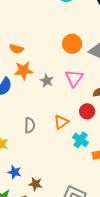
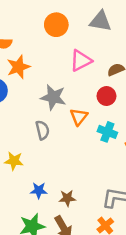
orange circle: (72, 44) -> (56, 25), moved
pink triangle: (74, 78) -> (81, 60), turned 42
gray star: (47, 81) -> (53, 97), moved, size x1.5

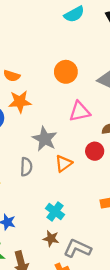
cyan cross: (107, 132) -> (55, 212), moved
brown star: (67, 198) -> (51, 239), moved

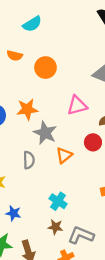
cyan semicircle: (74, 14) -> (32, 24), moved
orange circle: (66, 72) -> (45, 68), moved
orange semicircle: (12, 76) -> (15, 56), moved
orange star: (20, 102) -> (27, 109), moved

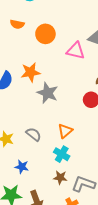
pink triangle: (77, 105) -> (76, 51), moved, turned 30
orange triangle: (64, 155) -> (65, 131), moved
gray semicircle: (29, 160) -> (34, 134), moved, turned -49

